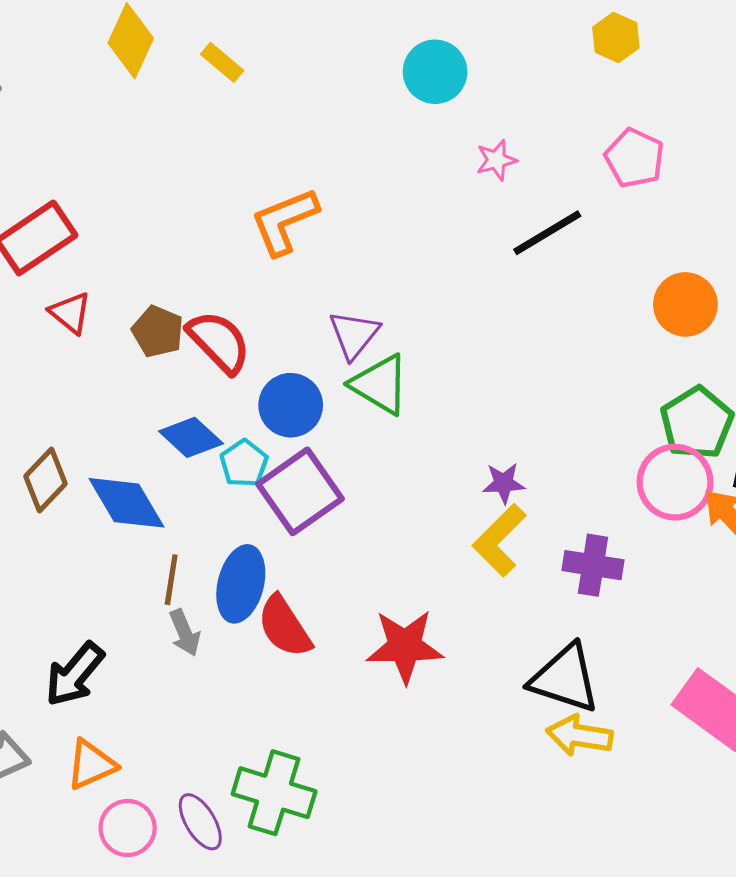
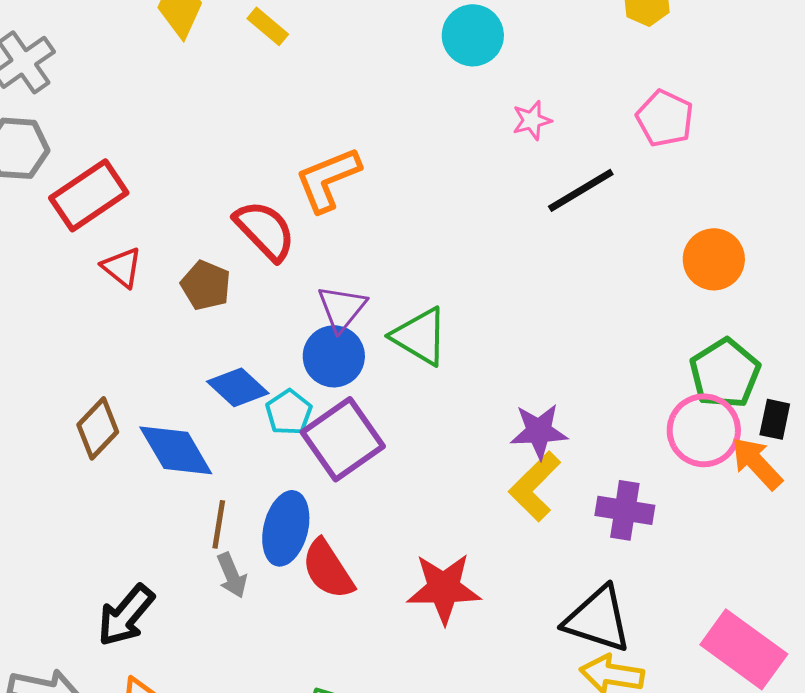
purple triangle: (354, 335) -> (342, 308), moved
red semicircle: (219, 342) -> (265, 230), moved
purple star: (504, 483) -> (539, 431), size x1.4

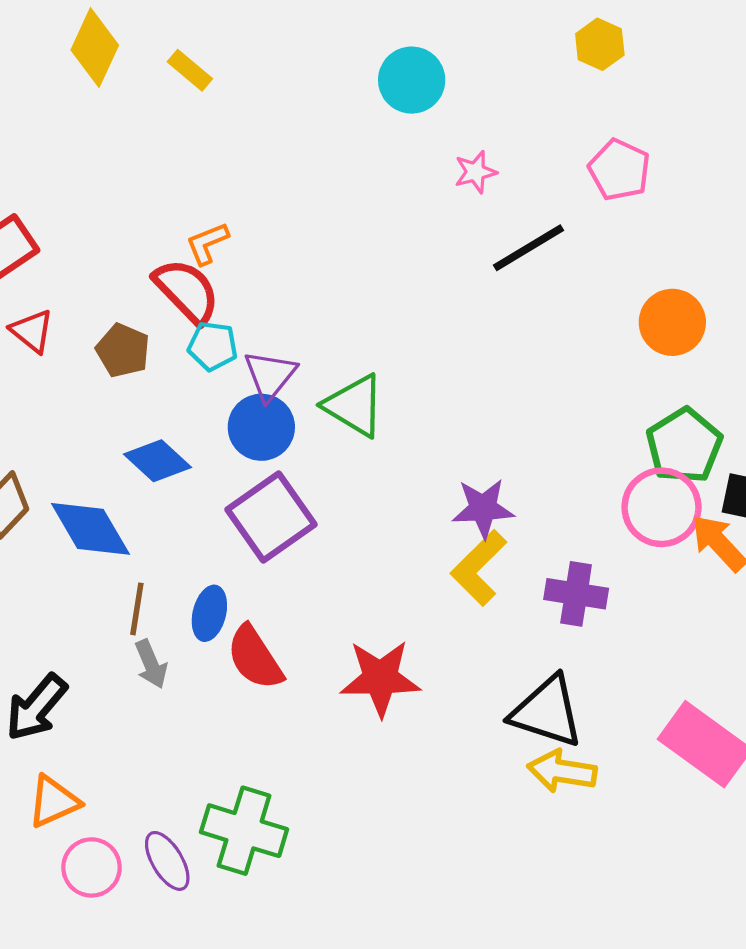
orange L-shape: (328, 179) -> (207, 243), moved, size x0.6
cyan pentagon: (289, 412) -> (213, 346), moved, turned -30
blue ellipse: (286, 528) -> (209, 613), size x0.7

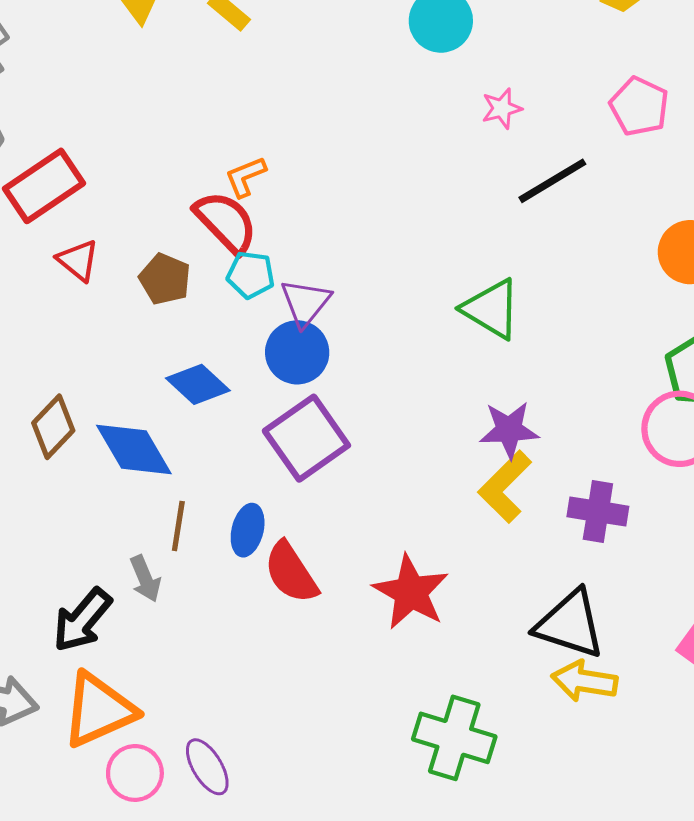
green triangle: (354, 406) -> (491, 309), moved
gray arrow: (151, 664) -> (145, 579), moved
red star: (380, 678) -> (411, 592), turned 30
orange triangle: (54, 801) -> (99, 710), size x1.5
green cross: (244, 831) -> (454, 738), moved

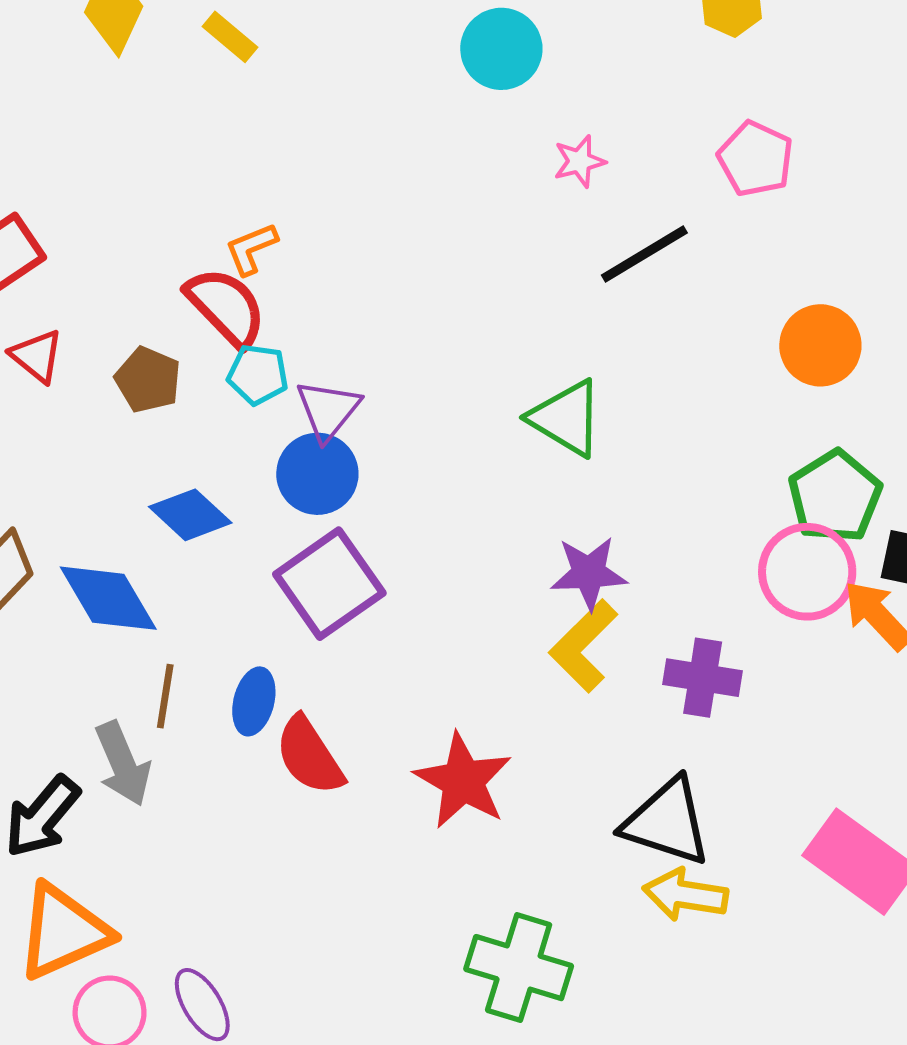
gray arrow: (145, 579) -> (123, 764), size x1.4

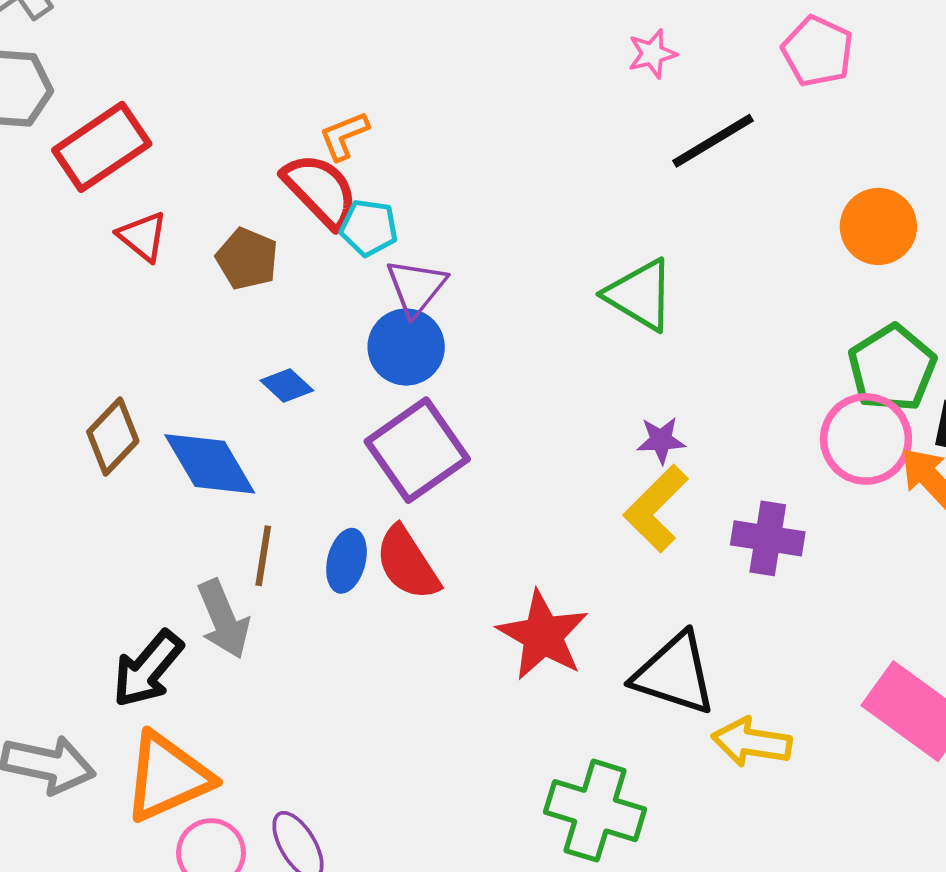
cyan pentagon: (258, 374) -> (369, 228), moved
blue diamond: (190, 515) -> (287, 386), size x0.7
purple star: (589, 573) -> (661, 440), size x0.7
red semicircle: (309, 756) -> (407, 563), moved
black triangle: (667, 822) -> (675, 674), moved

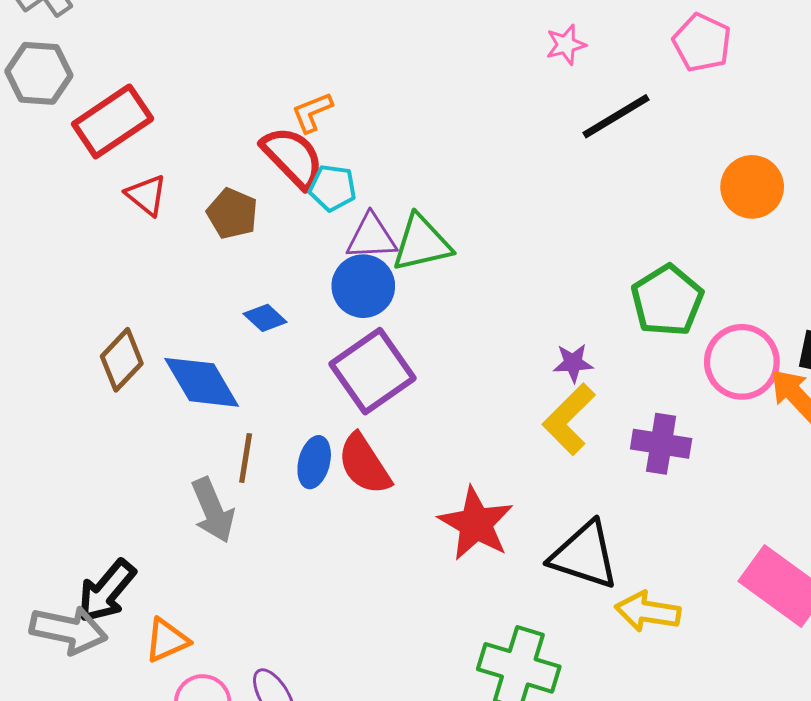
purple triangle: (416, 287) -> (371, 237), turned 48
green triangle: (640, 295) -> (422, 243), moved, turned -44
green pentagon: (892, 368) -> (667, 300), moved
black arrow: (148, 669) -> (106, 591), moved
orange triangle: (168, 777) -> (167, 640), size x0.6

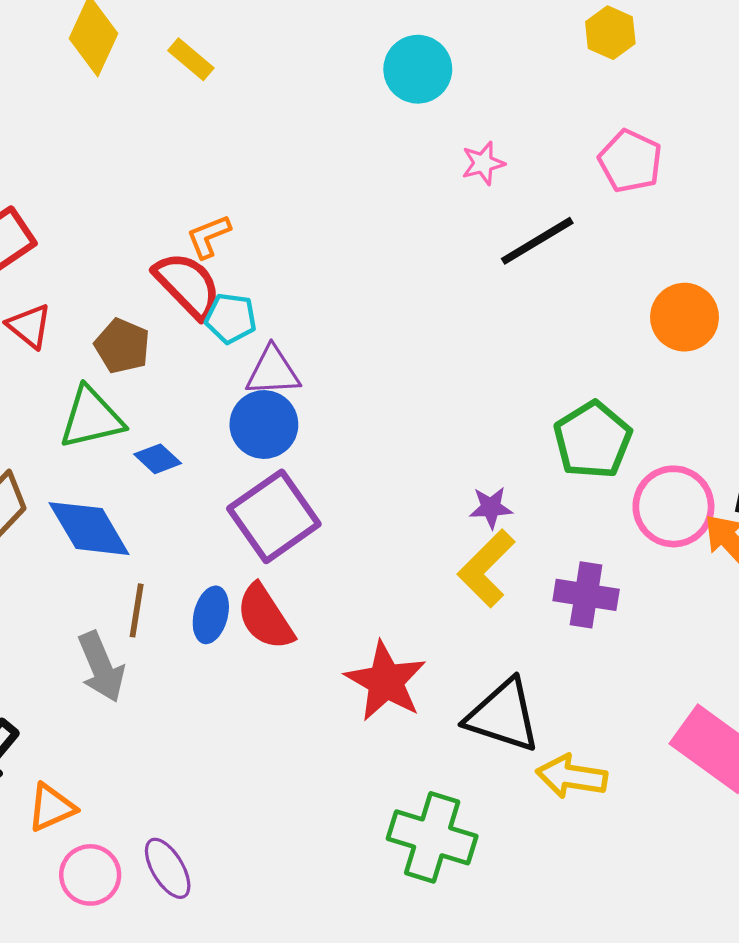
green triangle: (422, 243) -> (91, 418), moved

